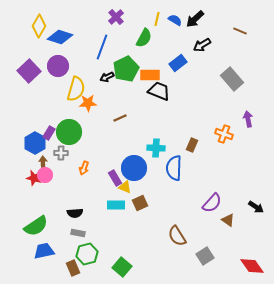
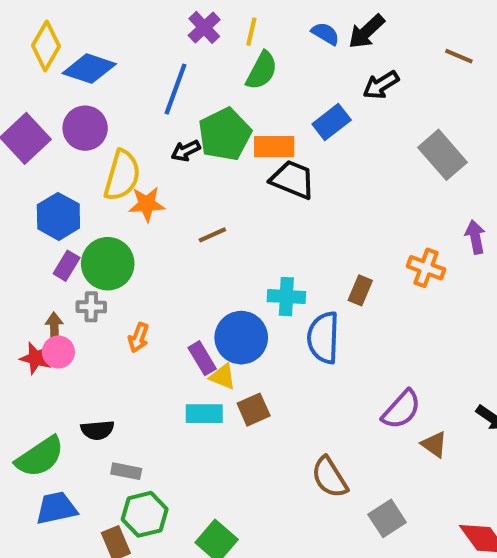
yellow line: (157, 19) -> (251, 32), moved
blue hexagon: (35, 143) -> (58, 216), moved
black semicircle: (75, 213) -> (97, 430), moved

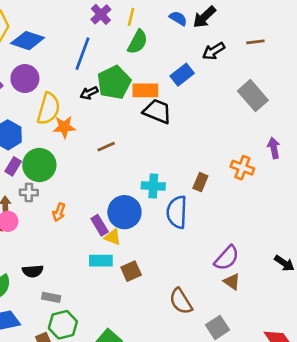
brown line: (459, 56) -> (255, 42), moved, turned -30
brown square: (254, 410) -> (131, 271), moved
brown triangle: (434, 444) -> (232, 282), moved

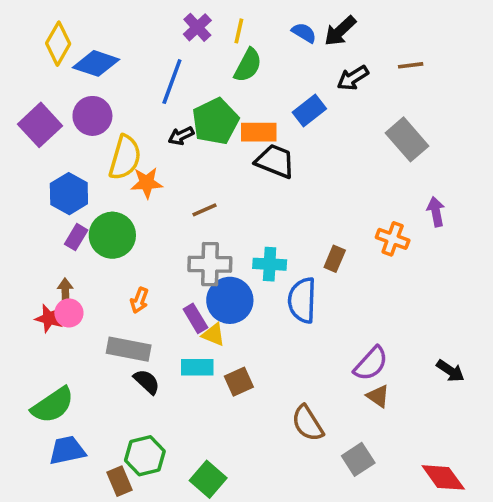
gray cross: (29, 193) -> (210, 264), moved, size x1.6
black semicircle: (33, 271) -> (147, 382), moved, turned -132
gray rectangle: (51, 297) -> (129, 349), moved, size x1.6

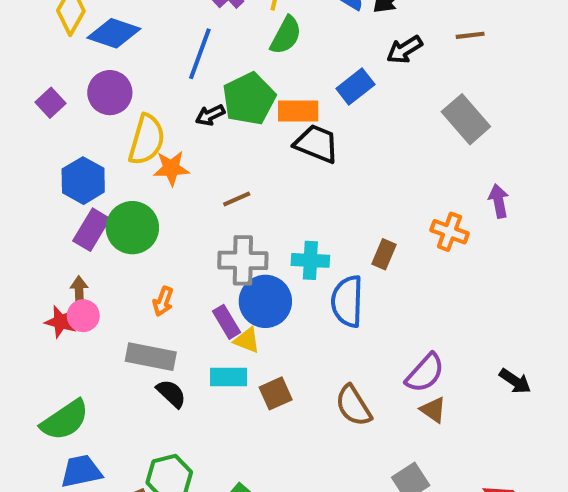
purple square: (40, 125) -> (50, 103), size x0.6
purple rectangle: (76, 237) -> (91, 230), size x1.4
brown semicircle: (308, 423) -> (353, 406), moved

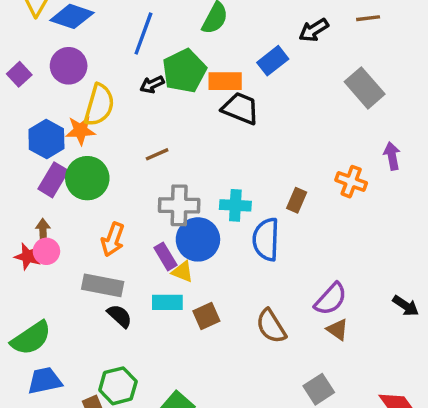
orange star: (171, 168) -> (80, 130), moved
brown line: (237, 199) -> (157, 154), moved
orange arrow: (163, 301) -> (113, 239), size x1.4

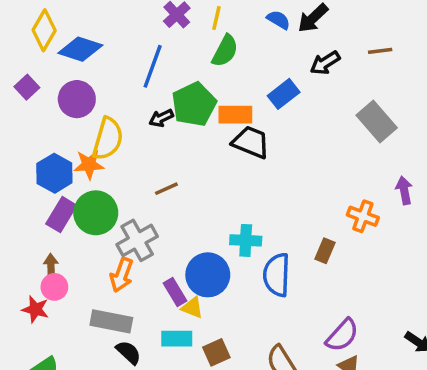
purple square: (19, 74) -> (27, 87), moved
brown rectangle: (297, 200) -> (325, 251), moved
gray cross: (179, 205) -> (137, 240), moved, turned -30
red star: (28, 256) -> (35, 309), moved

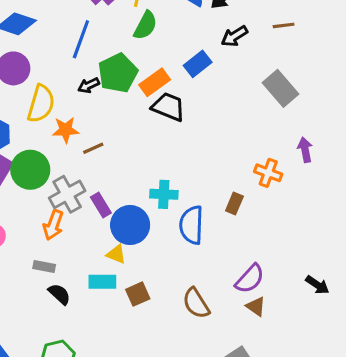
orange rectangle: (235, 115) -> (155, 82), turned -36
orange star: (89, 165) -> (66, 130), moved
purple rectangle: (175, 292) -> (101, 205), moved
gray rectangle: (111, 321) -> (44, 266), size x0.6

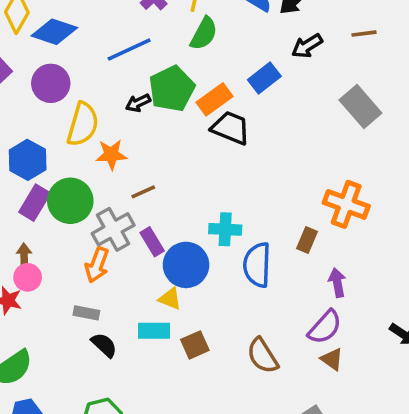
blue line: (81, 39) -> (129, 50), turned 45
brown line: (93, 148) -> (143, 192), moved
purple arrow: (305, 150) -> (337, 283), moved
orange cross: (268, 173) -> (346, 204), size x1.4

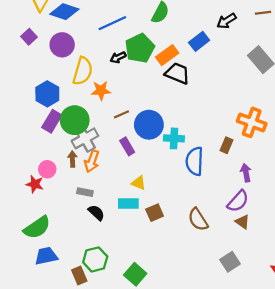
gray cross: (113, 229) -> (85, 138), moved
brown arrow: (24, 256) -> (72, 159), moved
blue circle: (186, 265) -> (149, 125), moved

